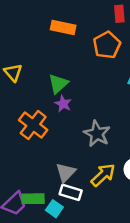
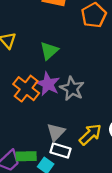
purple star: (63, 104) -> (48, 84), moved, size x1.5
gray star: (97, 134) -> (72, 89), moved

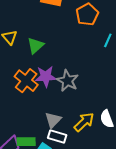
green triangle: (49, 51) -> (35, 45), moved
purple star: (48, 84) -> (46, 77), turned -30

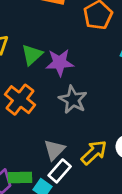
purple star: (46, 77) -> (60, 63), moved
white rectangle: (57, 136) -> (60, 171), turned -66

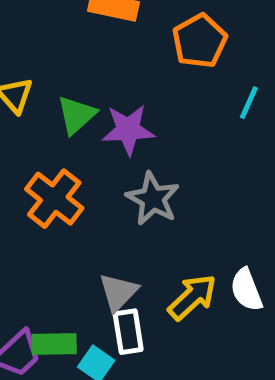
white rectangle: (60, 171) -> (128, 332), turned -50

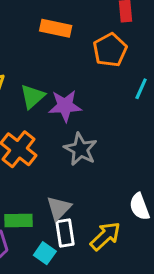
yellow arrow: (192, 297) -> (105, 236), moved
green rectangle: (54, 344) -> (18, 221), moved

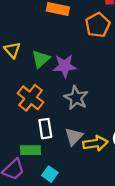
gray triangle: (59, 208) -> (74, 136), moved
white rectangle: (65, 233) -> (45, 129), moved
yellow arrow: (105, 236) -> (95, 143), moved, turned 35

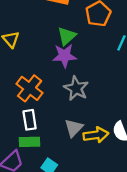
green triangle: (41, 59) -> (67, 36), moved
white rectangle: (45, 129) -> (30, 120), moved

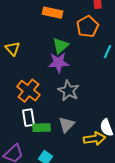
yellow arrow: (96, 135) -> (94, 139), moved
green rectangle: (30, 142) -> (41, 128), moved

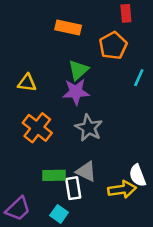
yellow triangle: (12, 49) -> (27, 83), moved, turned -42
white rectangle: (28, 118) -> (73, 188), moved
gray triangle: (66, 125) -> (86, 172), turned -48

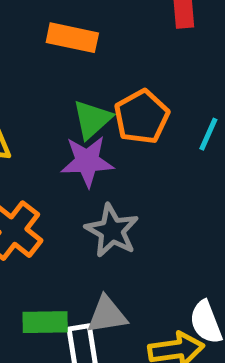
orange pentagon: (113, 46) -> (142, 117), moved
gray triangle: (86, 172) -> (107, 315), turned -35

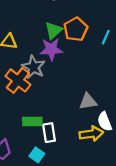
gray star: (112, 231) -> (33, 67), moved
gray triangle: (107, 315) -> (88, 101), moved

